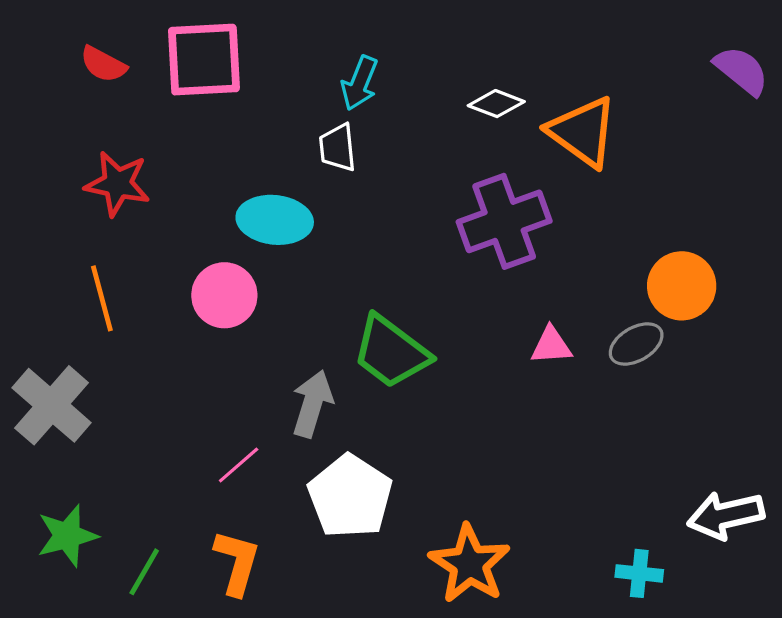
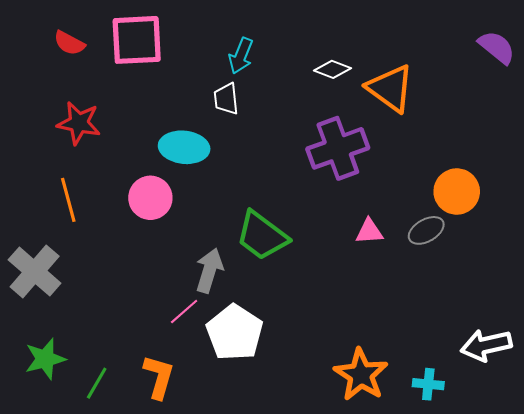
pink line: (239, 465) -> (184, 312), moved
orange star: (470, 564) -> (361, 375), moved

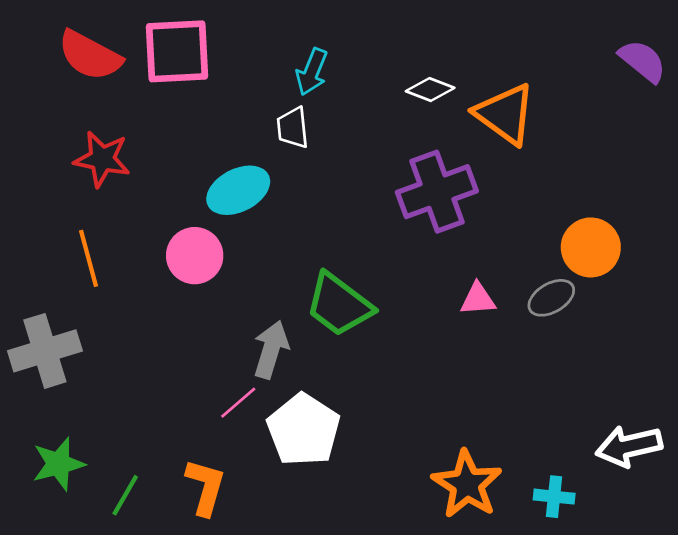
red semicircle: (69, 43) -> (90, 56), size x1.6
cyan ellipse: (184, 147) -> (238, 190), turned -33
gray cross: (35, 271) -> (45, 351), turned 32

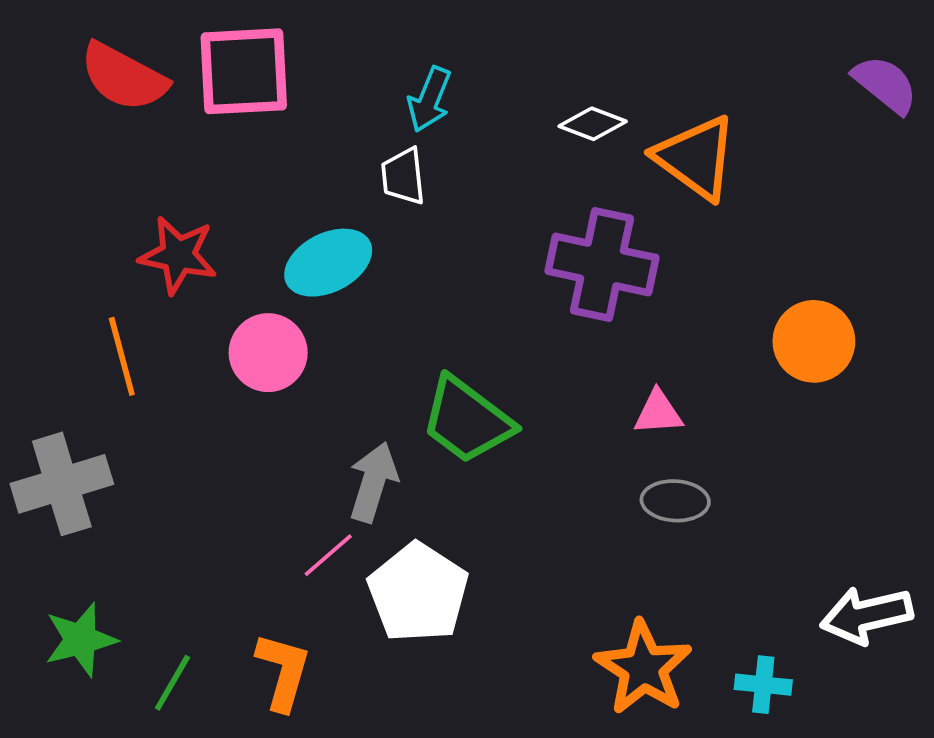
red star: (102, 159) -> (178, 255), moved
purple cross: (437, 192) -> (602, 264), turned 32
gray ellipse: (551, 298) -> (675, 501), moved, turned 33

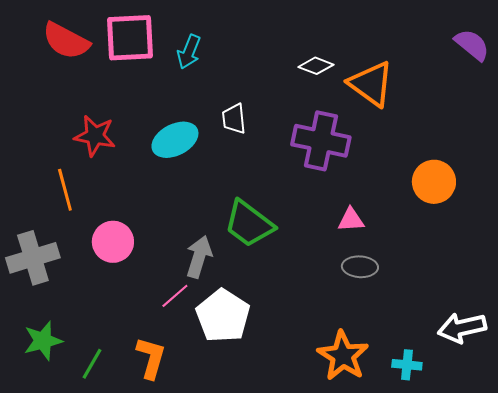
cyan arrow: (429, 99) -> (189, 52), moved
white trapezoid: (403, 176) -> (234, 119), moved
pink circle: (268, 353) -> (113, 242), moved

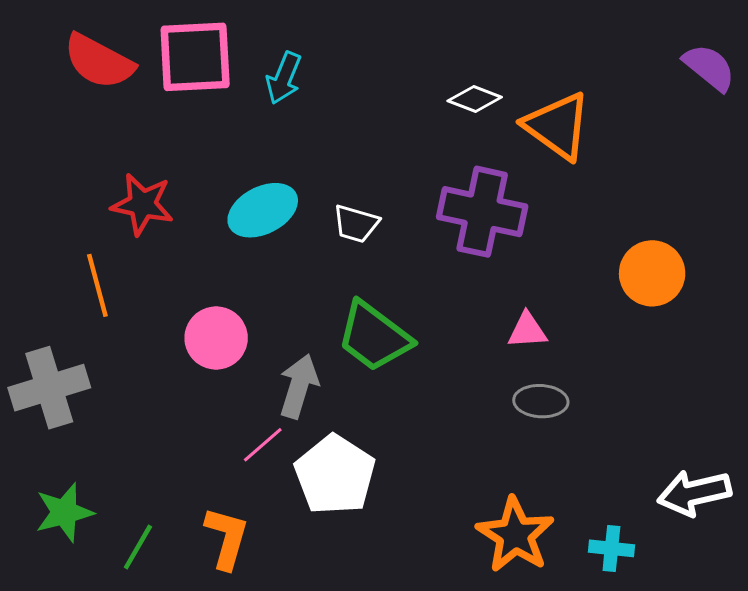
white trapezoid: (234, 119) -> (356, 224), moved, turned -68
pink circle: (113, 242) -> (216, 338), moved

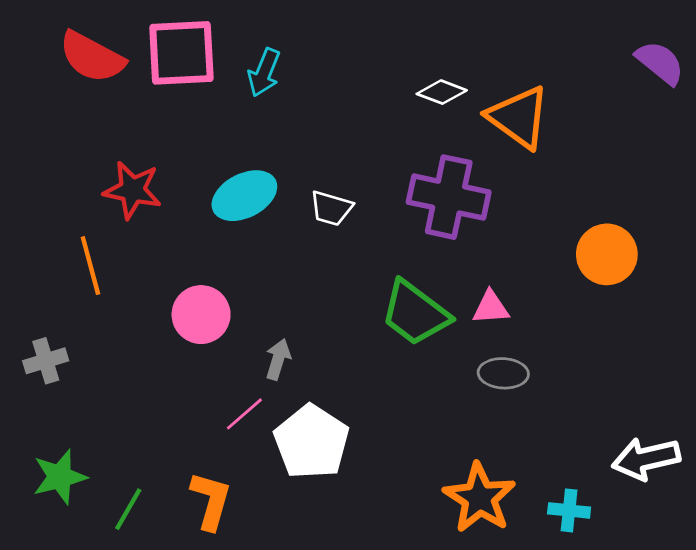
green trapezoid: (374, 336) -> (415, 313), moved
gray arrow: (299, 386) -> (278, 359), size x0.7
gray cross: (49, 388) -> (46, 361), size x0.6

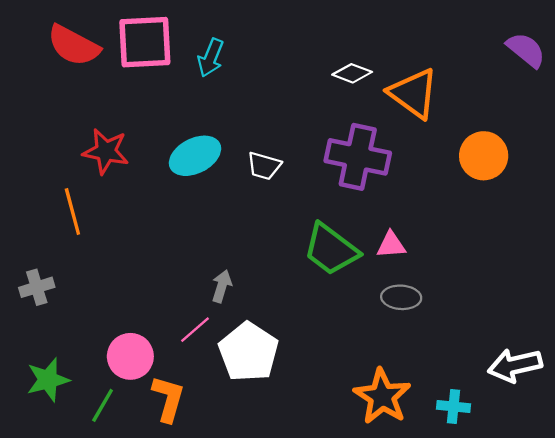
orange circle: (607, 254) -> (484, 156), moved
pink circle: (201, 315) -> (130, 356), moved

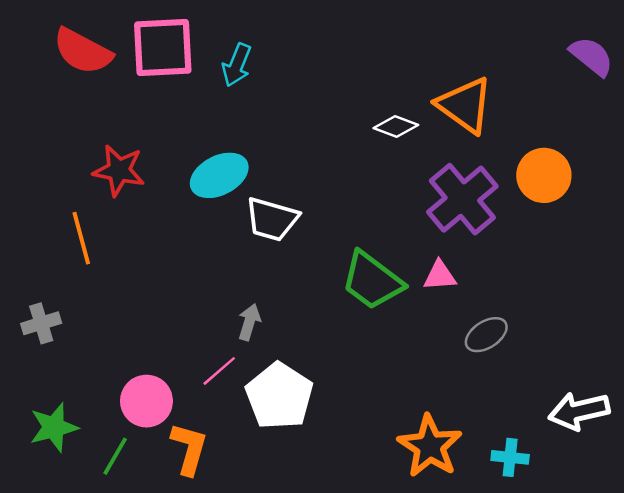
white diamond: (352, 73) -> (396, 126), moved
purple cross: (358, 157) -> (462, 199), moved, turned 38
white trapezoid: (264, 166) -> (272, 219), moved, size x1.4
gray ellipse: (401, 297) -> (486, 335), moved, turned -36

